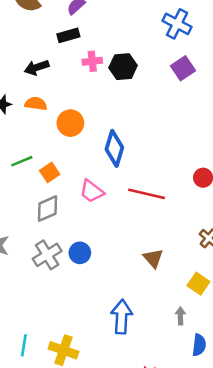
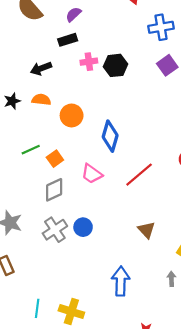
blue cross: (177, 24) -> (161, 27), turned -35
red line: (147, 194) -> (139, 175), turned -52

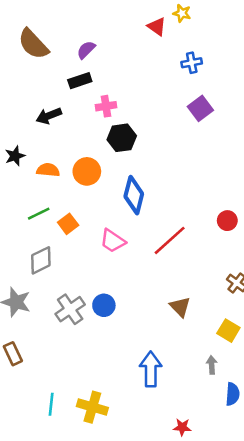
blue cross: (161, 27) -> (192, 63), size x0.7
black hexagon: (116, 65) -> (122, 138), moved
orange semicircle: (41, 100) -> (48, 170), moved
gray diamond: (54, 190) -> (41, 260), moved

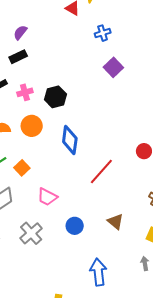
pink cross: (106, 106) -> (25, 92), moved
pink trapezoid: (113, 241) -> (47, 197), moved
blue circle: (104, 305) -> (75, 226), moved

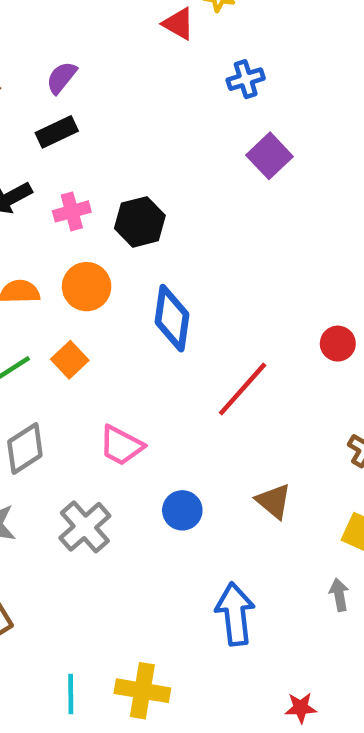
orange square: (22, 168) -> (70, 360), moved

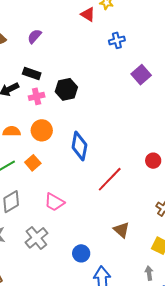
black rectangle: (57, 132) -> (32, 74), moved, turned 42
purple square: (269, 156) -> (141, 75), moved
black hexagon: (140, 222) -> (66, 89), moved
blue circle: (182, 510) -> (81, 253), moved

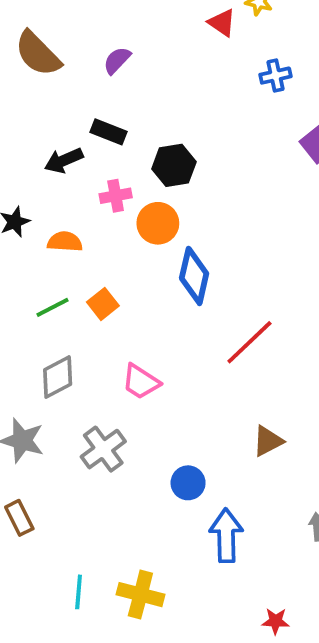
pink cross: (37, 96) -> (116, 196), moved
orange circle: (42, 130) -> (158, 223), moved
brown triangle: (121, 230) -> (268, 441), turned 48

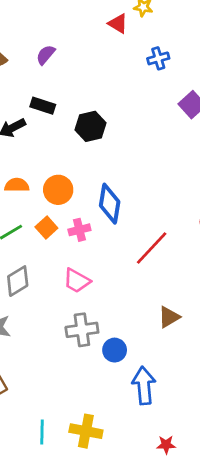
pink cross: (116, 196) -> (79, 230), moved
orange circle: (158, 223) -> (58, 190), moved
gray cross: (103, 449) -> (82, 330), moved, turned 32
red star: (276, 621) -> (166, 445), moved

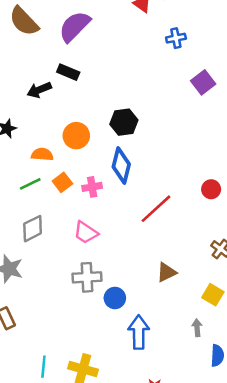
purple semicircle: (46, 55) -> (75, 26), size x1.8
black hexagon: (90, 126) -> (124, 122), moved
orange semicircle: (17, 185) -> (42, 154), moved
orange circle: (58, 190) -> (76, 136), moved

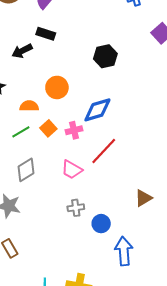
black hexagon: (124, 122) -> (105, 56), moved
blue diamond: (121, 165) -> (97, 110), turned 64
red line: (156, 209) -> (104, 151), moved
gray cross: (87, 277) -> (76, 208), size x0.7

